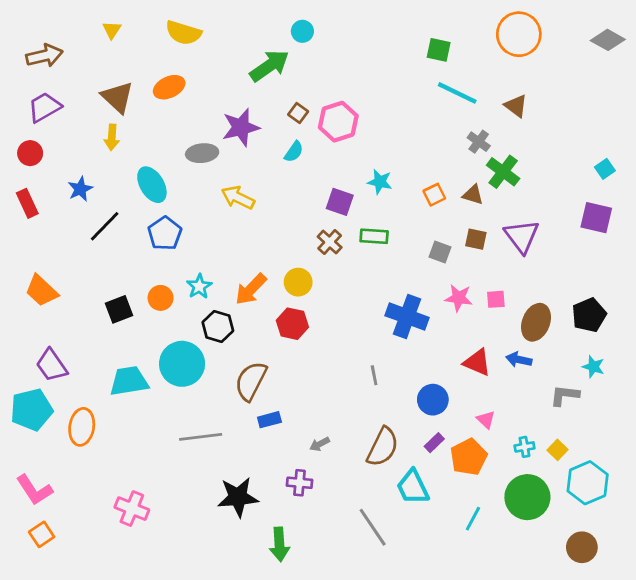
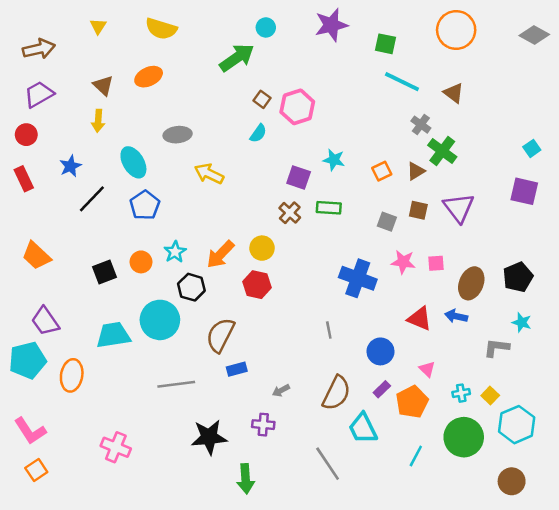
brown triangle: (118, 97) -> (103, 85), size x0.7
purple star: (241, 127) -> (331, 25), moved
brown triangle: (473, 195) -> (416, 171), turned -48

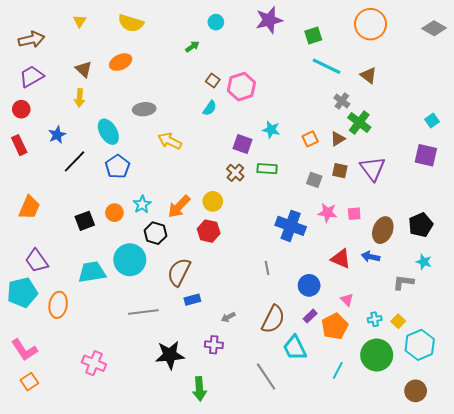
green square: (386, 44) -> (313, 35), turned -30
green arrow: (237, 58) -> (192, 47), size x0.5
orange trapezoid: (36, 256) -> (29, 208), turned -110

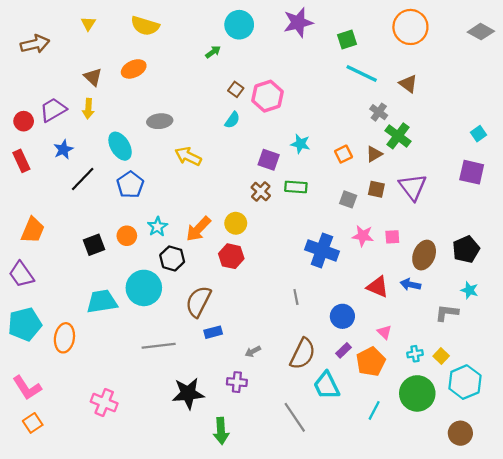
cyan circle: (216, 22) -> (239, 25), size x1.6
purple trapezoid: (31, 76) -> (53, 110), moved
purple trapezoid: (37, 261) -> (21, 274), moved

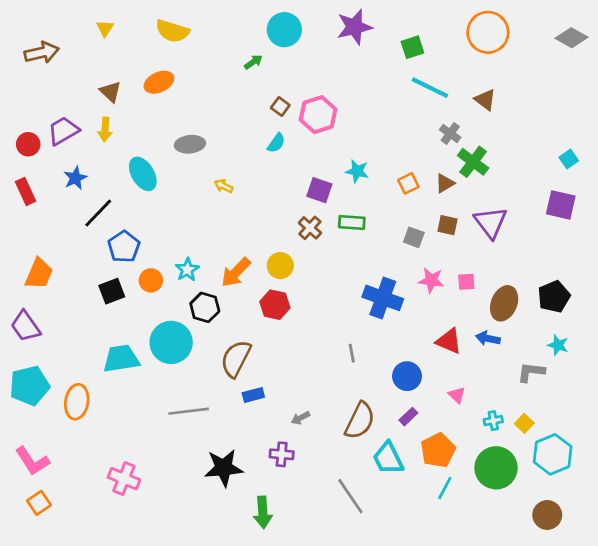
yellow arrow: (188, 156) -> (224, 186), size x0.6
blue pentagon: (130, 185) -> (124, 247), moved
orange pentagon: (371, 362) -> (438, 450), moved

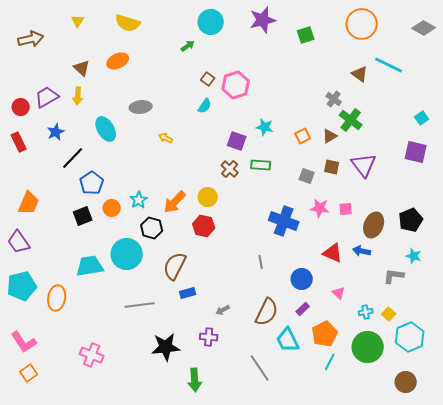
cyan line: (430, 88) -> (389, 65), moved

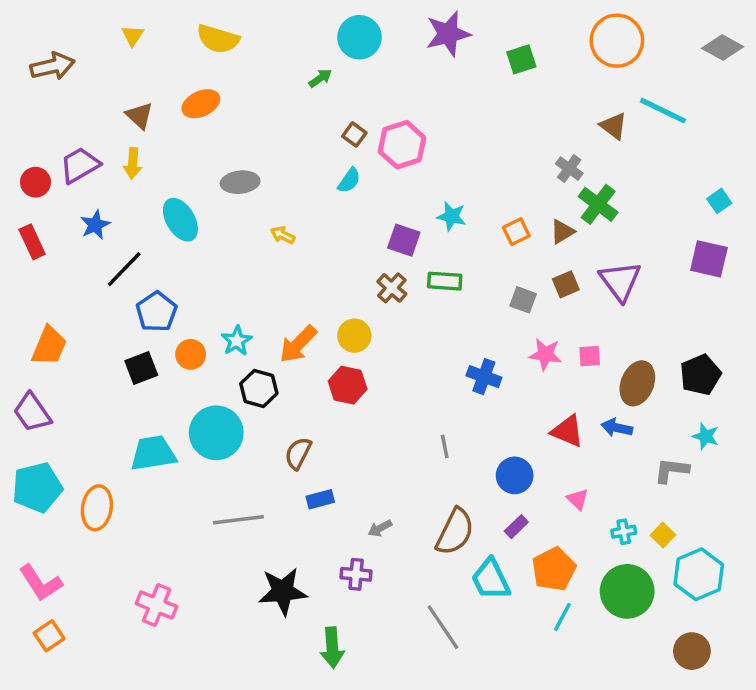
brown square: (332, 167) -> (566, 284), turned -35
blue cross: (284, 221) -> (484, 377), size x0.7
brown semicircle: (175, 266) -> (298, 453), size x0.7

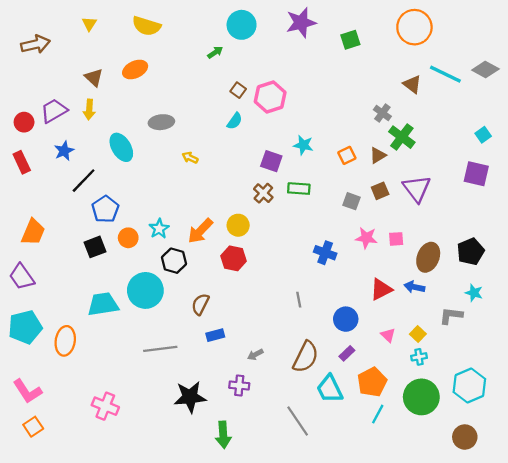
gray diamond: (723, 47) -> (485, 69), moved
red triangle: (567, 431) -> (381, 289), turned -50
yellow square: (663, 535) -> (418, 334), moved

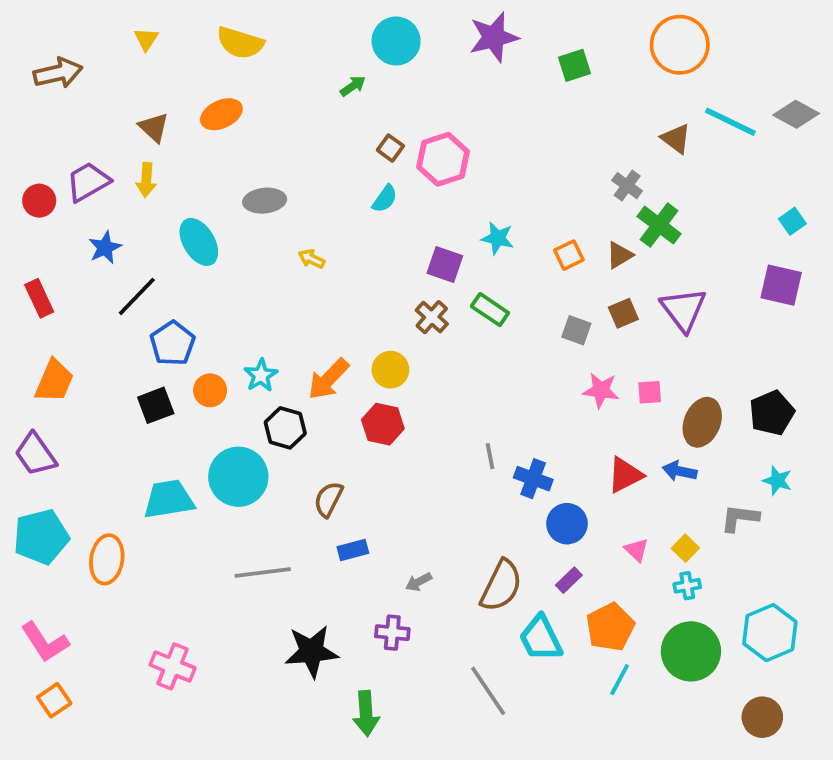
red rectangle: (22, 162) -> (39, 298), moved
green rectangle: (299, 189) -> (490, 310), turned 30
blue cross: (325, 253) -> (533, 479), moved
gray line: (299, 300) -> (490, 456), moved

